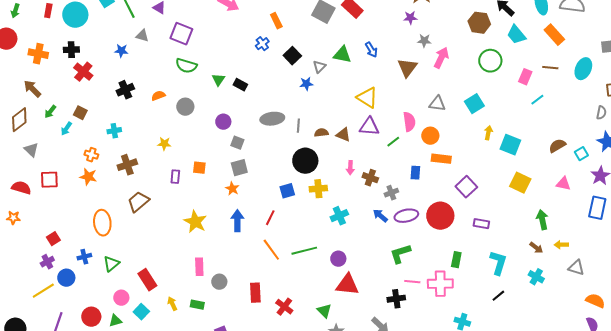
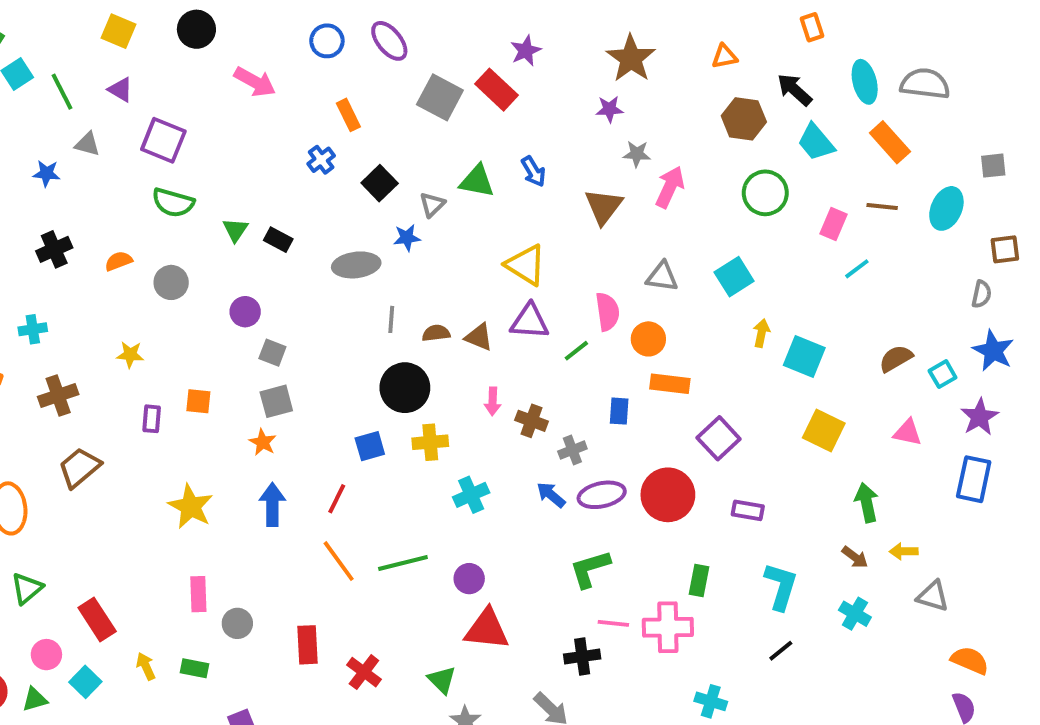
gray ellipse: (272, 119) -> (356, 265), moved

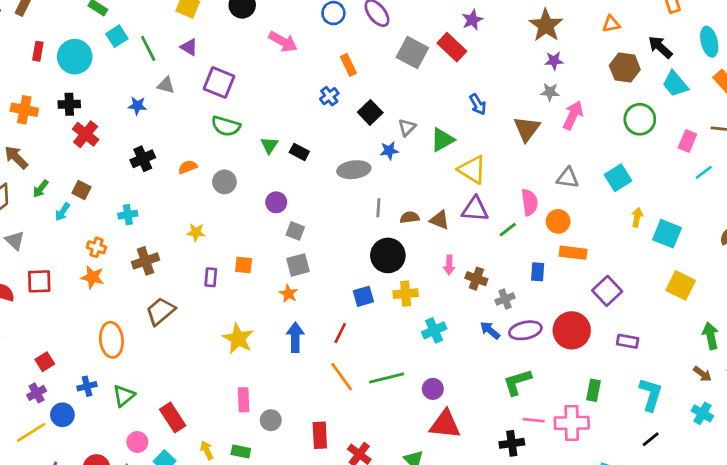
purple star: (609, 109) -> (554, 61), moved
green triangle: (477, 181) -> (442, 140), moved, turned -40

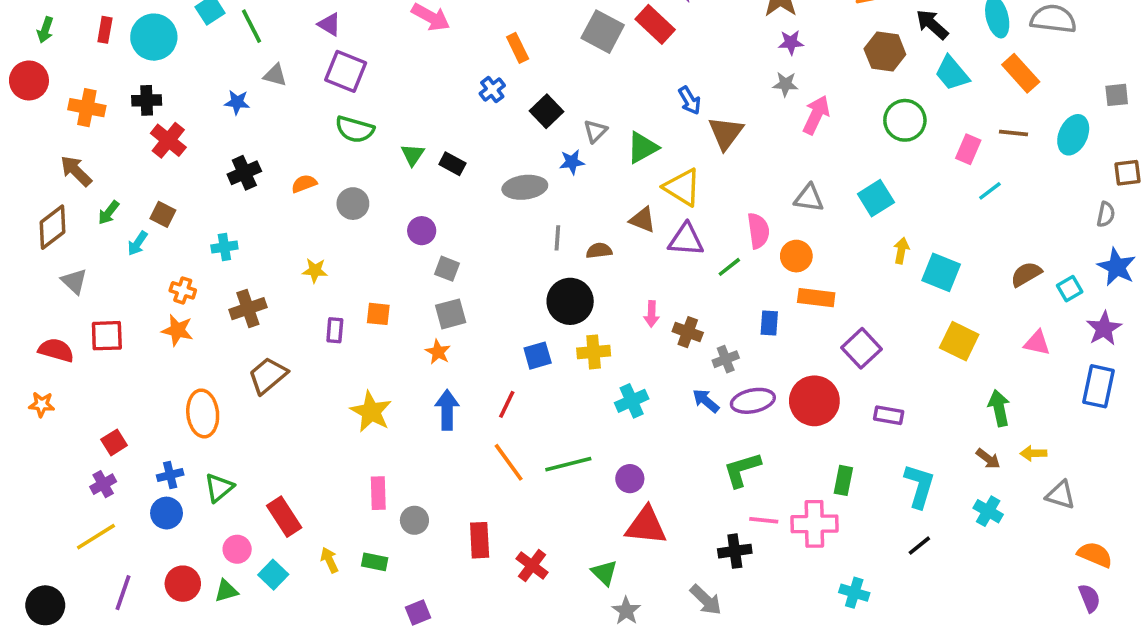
purple triangle: (189, 47) -> (329, 24), moved
brown triangle: (527, 129) -> (726, 133), moved
brown triangle: (440, 220) -> (642, 220), moved
blue circle: (62, 415) -> (167, 513), moved

